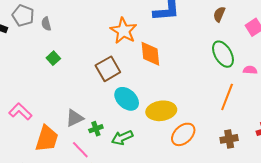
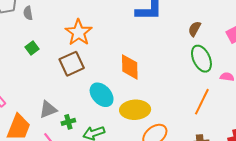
brown semicircle: (219, 14) -> (195, 29), moved
orange star: (124, 31) -> (79, 32), moved
orange diamond: (150, 54) -> (130, 67), moved
brown square: (108, 69) -> (72, 64), moved

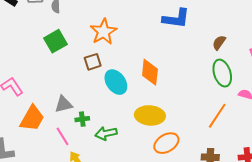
green square: (32, 48) -> (55, 41), size x1.6
brown square: (72, 64) -> (93, 62), size x0.7
cyan ellipse: (102, 95) -> (116, 82), moved

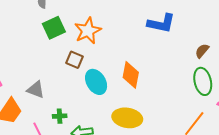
green square: (55, 41) -> (54, 28), moved
brown square: (93, 62) -> (75, 60), turned 36
gray triangle: (64, 104) -> (36, 90), moved, turned 30

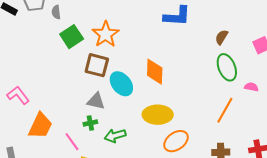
brown square: (75, 60) -> (97, 65), size x1.4
gray triangle: (36, 90) -> (96, 101), moved

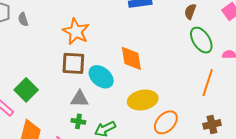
green square: (72, 37) -> (26, 90), moved
green cross: (90, 123) -> (78, 121), turned 32

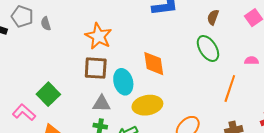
green ellipse: (201, 40) -> (208, 48), moved
cyan ellipse: (101, 77) -> (123, 82), turned 35
yellow ellipse: (143, 100) -> (147, 105), moved

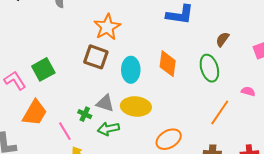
orange diamond: (154, 64) -> (168, 64), moved
cyan ellipse: (123, 82) -> (131, 70), moved
gray triangle: (102, 104) -> (105, 103), moved

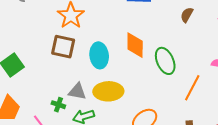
green ellipse: (209, 68) -> (165, 61), moved

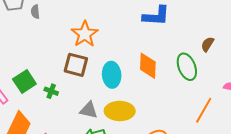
brown semicircle: (187, 15) -> (207, 44), moved
green ellipse: (165, 61) -> (187, 67), moved
green cross: (58, 105) -> (51, 91), moved

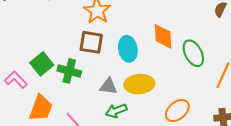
green ellipse: (187, 67) -> (193, 53), moved
green cross: (51, 91) -> (69, 71), size x1.6

